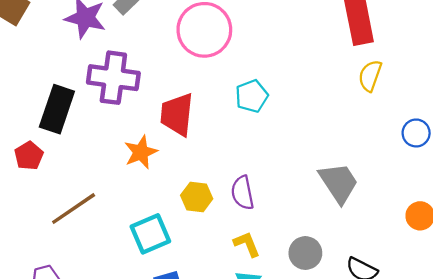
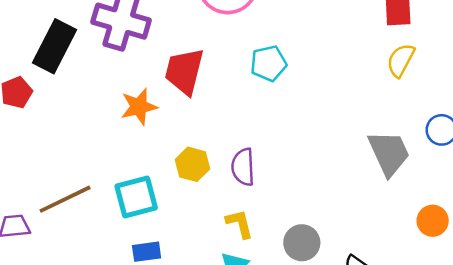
gray trapezoid: (339, 183) -> (389, 153), moved
brown line: (74, 209) -> (65, 199), moved

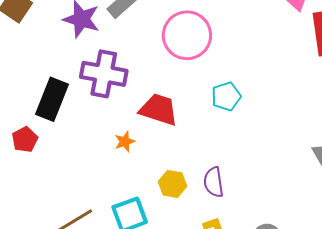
red trapezoid: (184, 71) -> (159, 109), turned 99
orange star: (139, 107) -> (125, 141), size x0.7

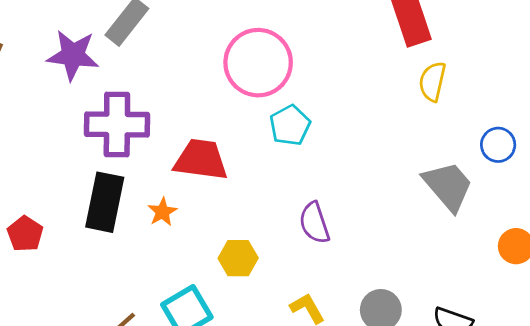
pink circle: (187, 35) -> (258, 63), moved
black rectangle: (52, 99) -> (105, 202), moved
purple semicircle: (214, 182) -> (314, 223), moved

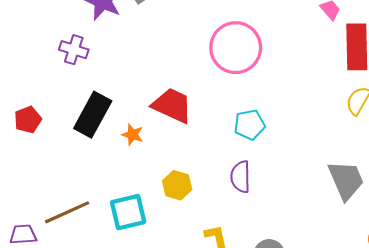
purple cross: (117, 124) -> (74, 50), moved, size x0.6
cyan pentagon: (290, 125) -> (250, 125), moved
orange star: (162, 212) -> (132, 135), turned 30

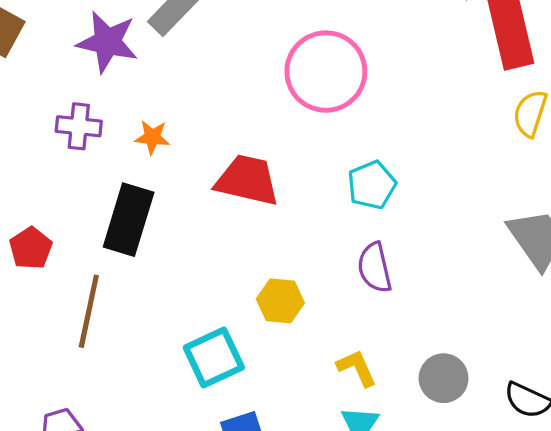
orange star: (132, 135) -> (152, 137), moved
brown line: (67, 212) -> (89, 311), moved, turned -42

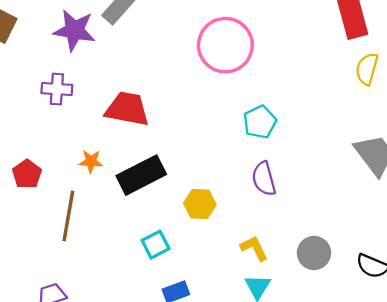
orange star: (152, 137) -> (91, 161), moved
red trapezoid: (247, 180) -> (127, 109), moved
black rectangle: (129, 220) -> (141, 175), moved, turned 48
cyan square: (214, 358) -> (156, 245), size x0.7

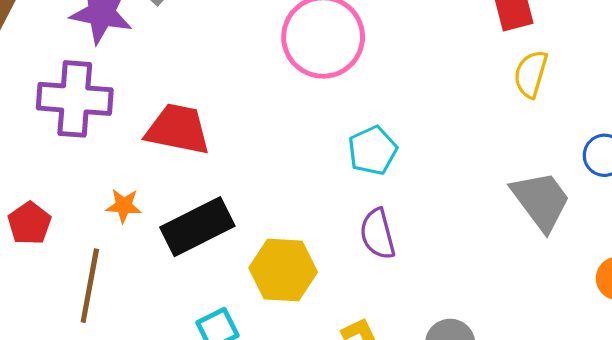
purple cross: (57, 89) -> (75, 99), size x1.6
yellow hexagon: (200, 204) -> (283, 270), size x1.4

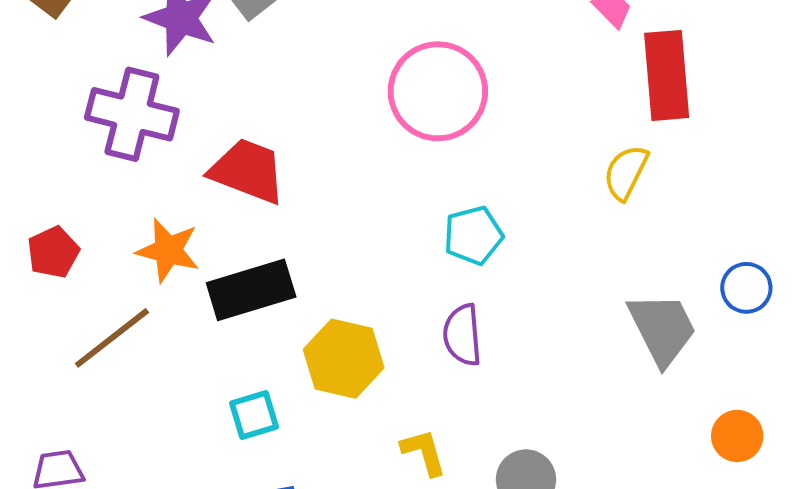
yellow semicircle: (531, 74) -> (626, 172), moved
orange star: (124, 206) -> (168, 250), size x1.5
brown line: (90, 286) -> (112, 338), turned 32

